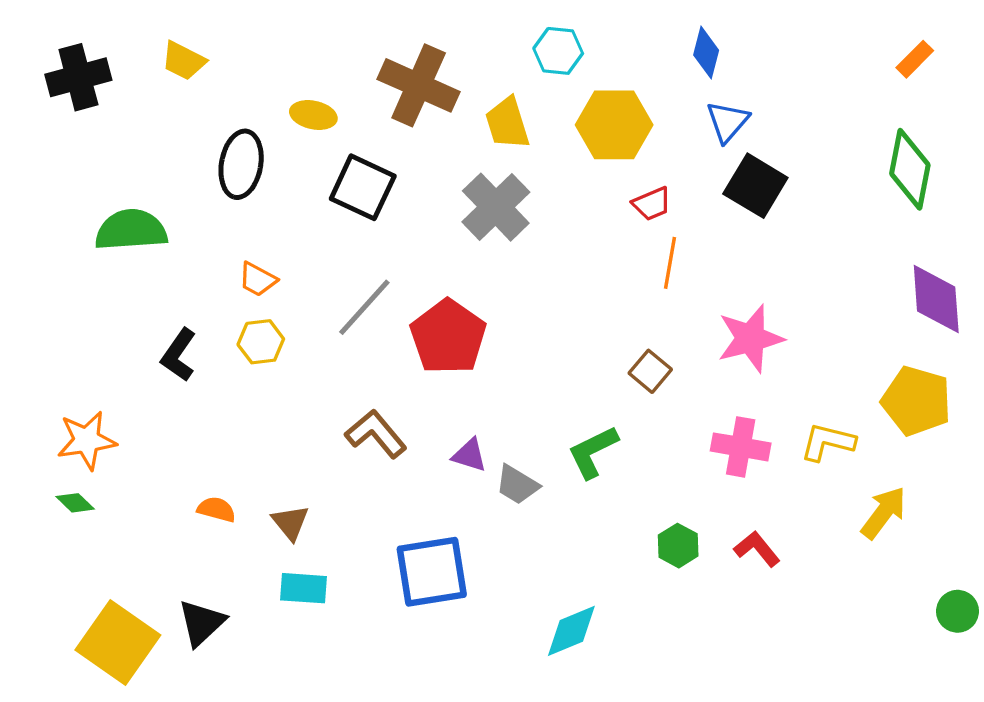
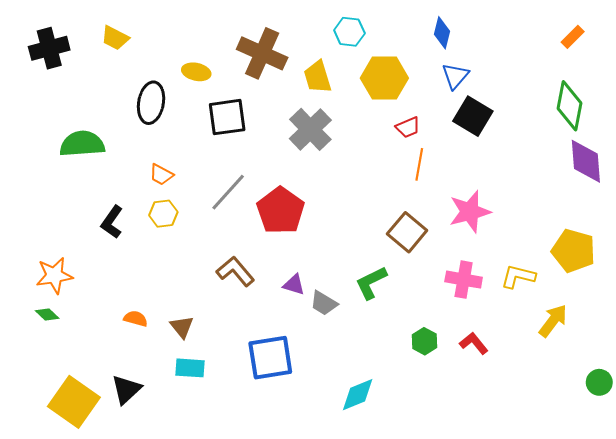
black square: (363, 187) -> (227, 117), turned -33
purple diamond: (936, 299) -> (586, 161), moved
brown square: (650, 371) -> (407, 232), size x1.5

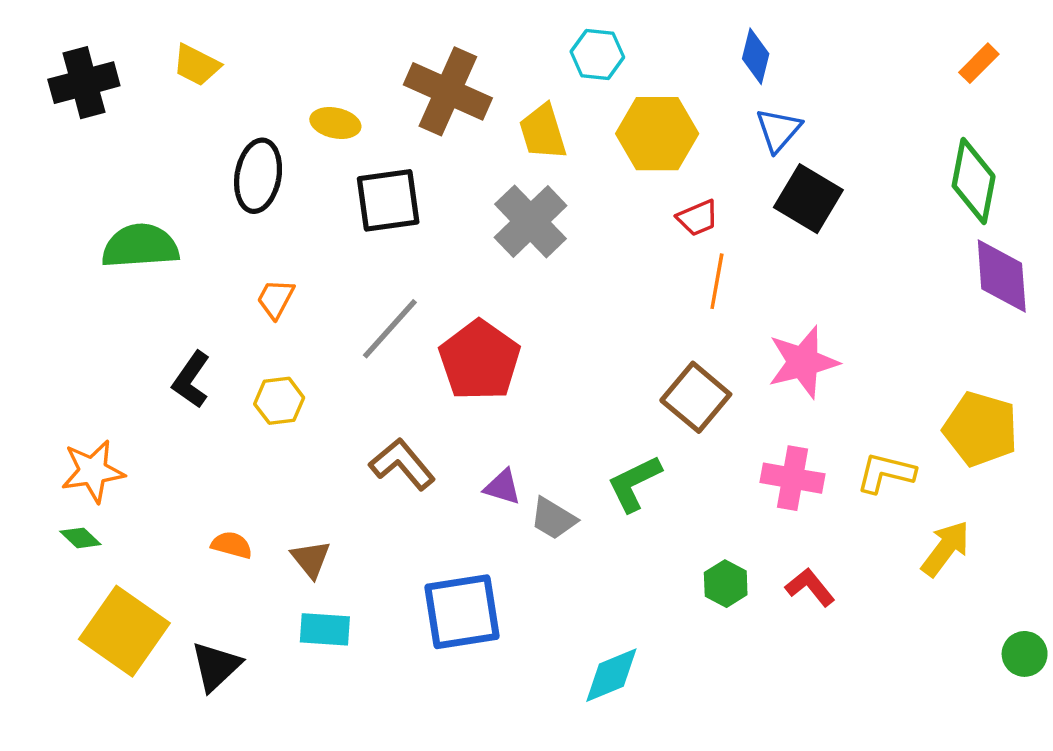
orange trapezoid: (161, 175) -> (276, 299), turned 90
yellow hexagon: (163, 214) -> (279, 401), moved
yellow square: (74, 402) -> (124, 631), moved

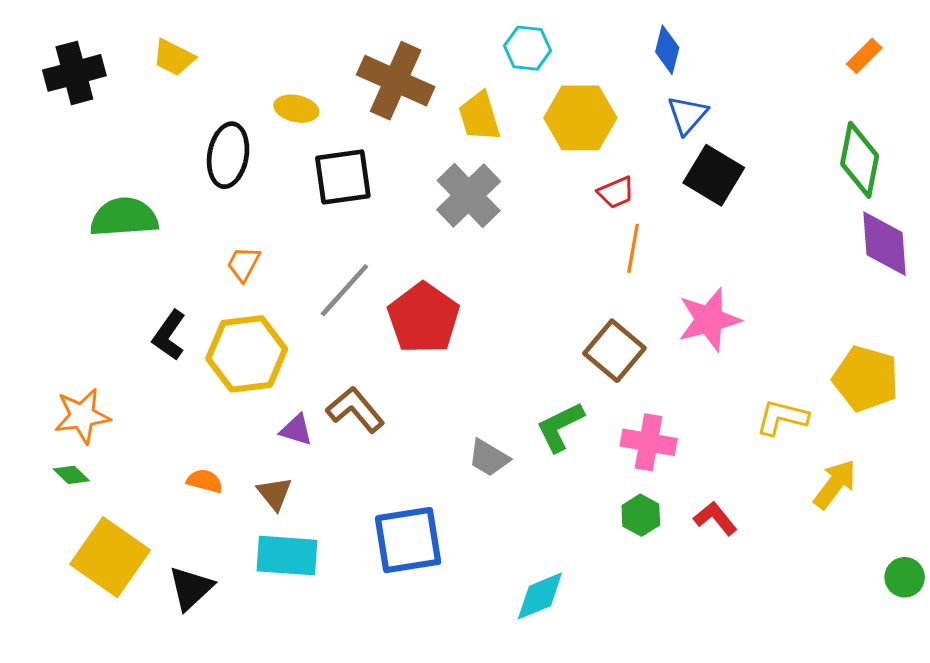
yellow hexagon: (279, 401) -> (247, 354), size x1.8
pink cross: (793, 478) -> (649, 442), moved
purple triangle: (502, 487) -> (296, 430), moved
cyan rectangle: (325, 629) -> (287, 556), size x1.4

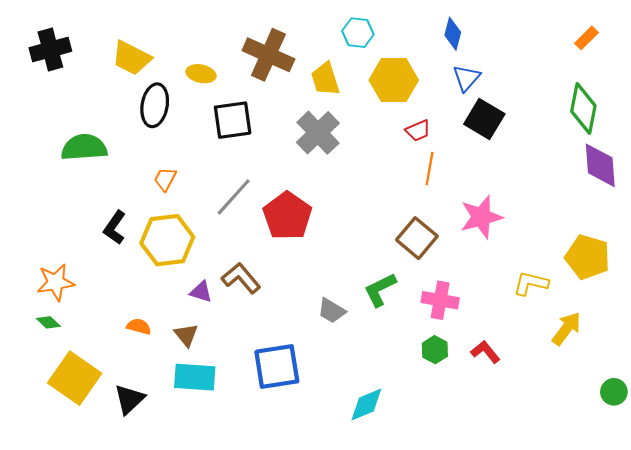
yellow trapezoid: (174, 57) -> (131, 58), moved, size x1.4

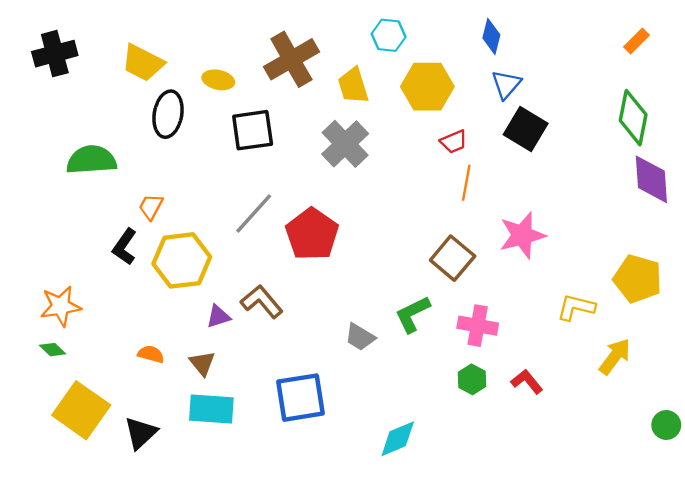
brown cross: (268, 55) -> (291, 59), turned 36
orange trapezoid: (165, 179) -> (151, 207), moved
purple triangle: (201, 292) -> (218, 316), turned -35

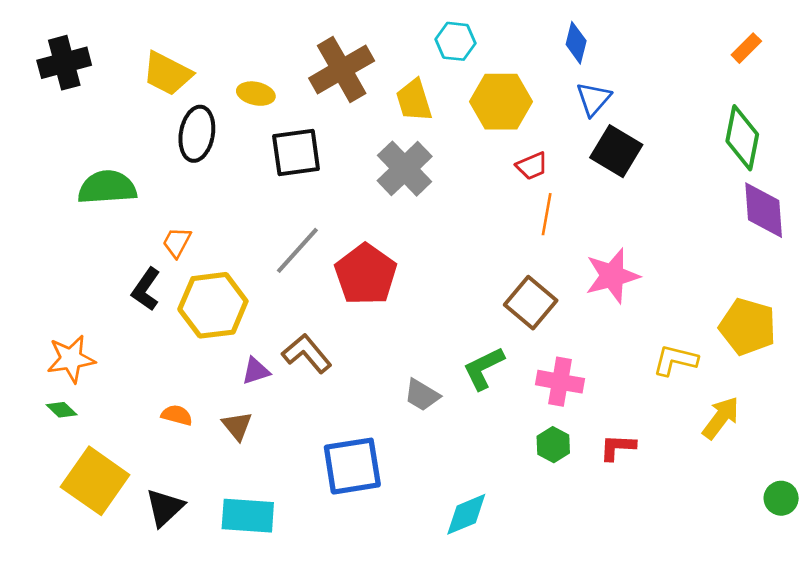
red L-shape: (527, 382) -> (618, 447), turned -48
cyan rectangle: (211, 409) -> (248, 516), moved

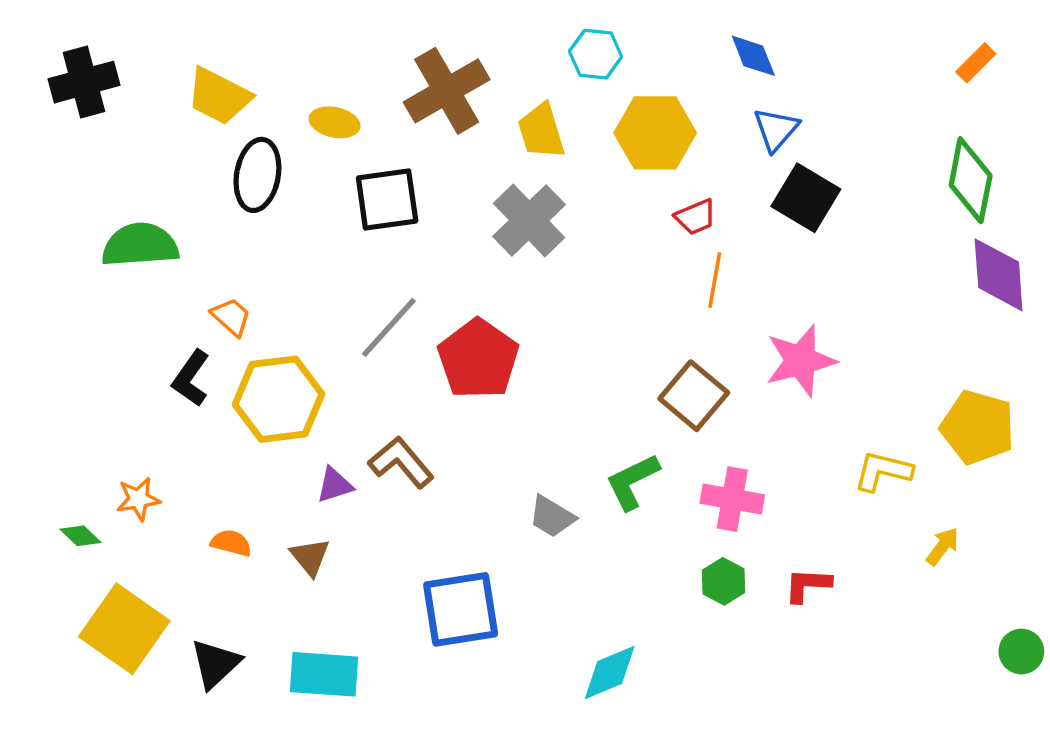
blue diamond: (576, 43) -> (753, 56), turned -36
orange trapezoid: (177, 242) -> (231, 317), turned 104
orange star: (71, 359) -> (138, 499), moved, size x0.7
yellow arrow: (721, 418) -> (943, 546), size x0.7

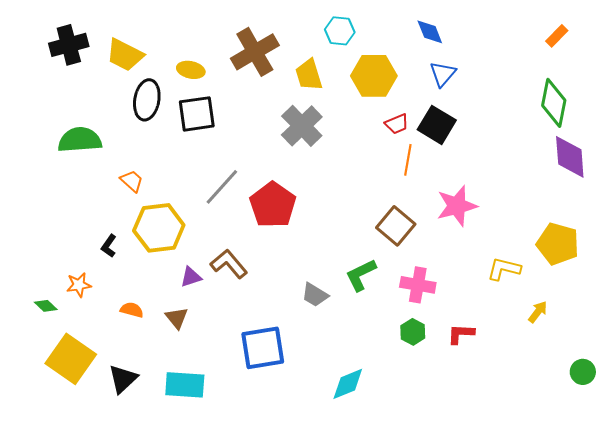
black cross: (84, 82) -> (69, 45), moved
black square: (806, 198) -> (437, 125), moved
black square: (387, 199) -> (197, 114), moved
black L-shape: (191, 378) -> (109, 246), moved, size x0.7

